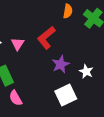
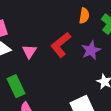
purple star: (61, 64) -> (91, 50), moved

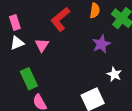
red L-shape: (61, 45) -> (60, 19), moved

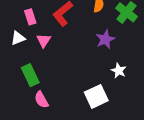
pink rectangle: (15, 22) -> (30, 17), moved

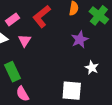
pink rectangle: (30, 17) -> (12, 19), turned 72
white square: (96, 96) -> (72, 91), turned 30

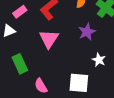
pink triangle: (25, 41) -> (49, 39), moved, size x1.5
pink semicircle: (23, 94) -> (41, 86), moved

